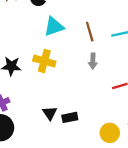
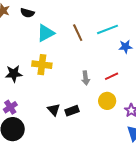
gray arrow: (93, 61) -> (86, 78), moved
yellow circle: (110, 133) -> (107, 101), moved

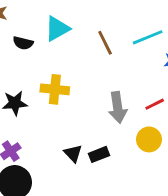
black semicircle: (27, 13) -> (23, 43), moved
cyan triangle: (46, 33) -> (57, 29), moved
gray arrow: (86, 78) -> (118, 107), size x1.5

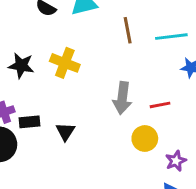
black rectangle: (99, 154) -> (29, 122), moved

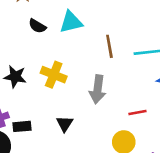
gray arrow: (122, 98) -> (98, 89), moved
black triangle: (65, 132) -> (65, 124), moved

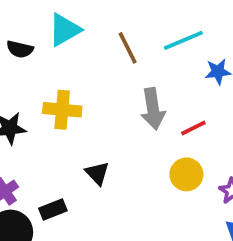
gray arrow: (98, 89) -> (153, 109), moved
black rectangle: (22, 126) -> (53, 209), moved

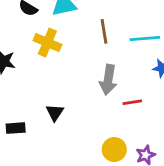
yellow cross: (62, 110) -> (47, 43), moved
yellow circle: (186, 174) -> (114, 150), moved

